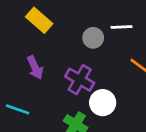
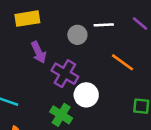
yellow rectangle: (39, 20) -> (27, 19), turned -50
purple arrow: (35, 67) -> (39, 52), moved

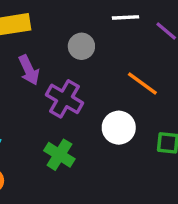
white line: (104, 25) -> (126, 17), moved
white circle: (86, 95) -> (119, 128), moved

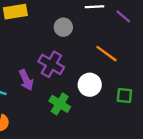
purple arrow: (29, 70) -> (26, 80), moved
green cross: (59, 155) -> (60, 104), moved

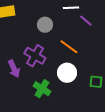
purple line: (123, 16) -> (86, 21), moved
orange line: (106, 54) -> (69, 47), moved

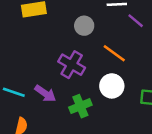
purple arrow: (14, 69) -> (45, 94), moved, turned -30
green cross: (42, 89) -> (80, 106), turned 36

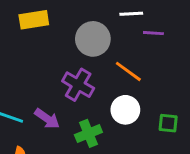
purple line: (136, 21) -> (153, 33), turned -36
gray circle: (84, 26) -> (93, 39), size x1.5

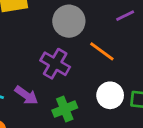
purple line: (153, 33) -> (125, 16), turned -30
white circle: (125, 110) -> (110, 95), moved

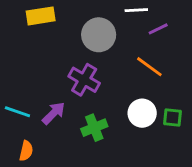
orange line: (102, 51) -> (149, 67), moved
purple arrow: (26, 95) -> (54, 113), turned -80

